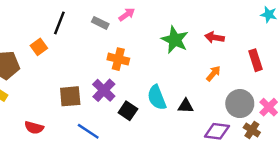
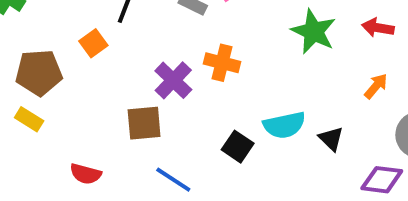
purple cross: (104, 90) -> (173, 80), moved
cyan semicircle: (157, 98) -> (284, 125), turned -80
black triangle: (186, 106) -> (331, 139), turned 42

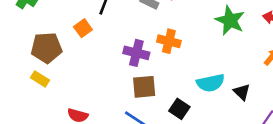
purple cross: (173, 80) -> (136, 53), turned -30
brown square: (144, 123) -> (144, 87), moved
black square: (238, 147) -> (179, 109), moved

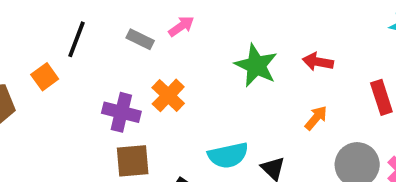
orange cross: (169, 41) -> (168, 95), turned 30

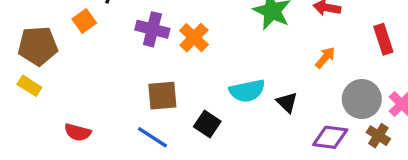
purple cross: (121, 112) -> (152, 29), moved

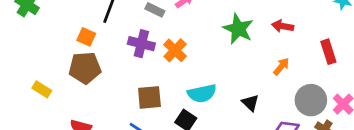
orange square: (84, 21) -> (86, 37), turned -30
brown pentagon: (38, 46) -> (85, 68), moved
cyan semicircle: (247, 91) -> (202, 93), moved

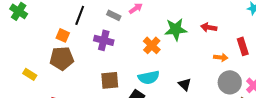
green star: (238, 29) -> (176, 29), turned -30
orange cross: (175, 50) -> (152, 45), moved
orange arrow: (281, 66) -> (221, 57), moved, turned 56

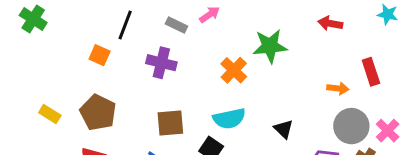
red arrow: (209, 27) -> (330, 23), moved
brown pentagon: (62, 58) -> (98, 112), moved, turned 30

